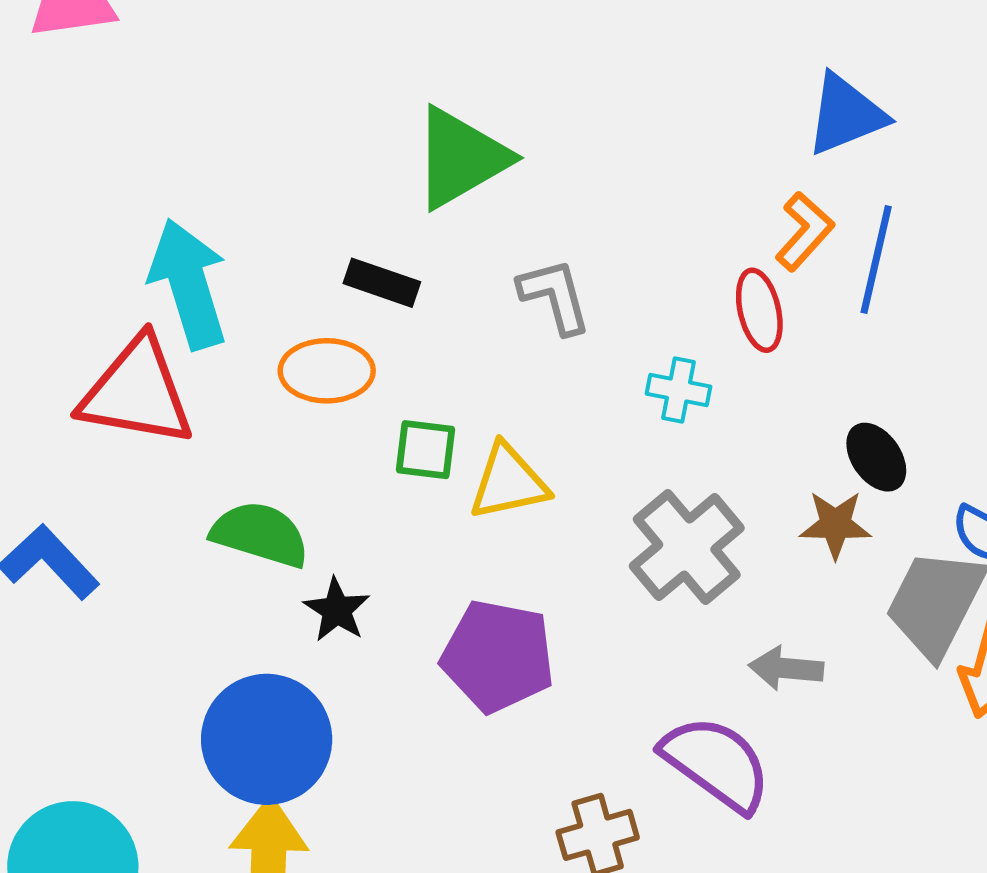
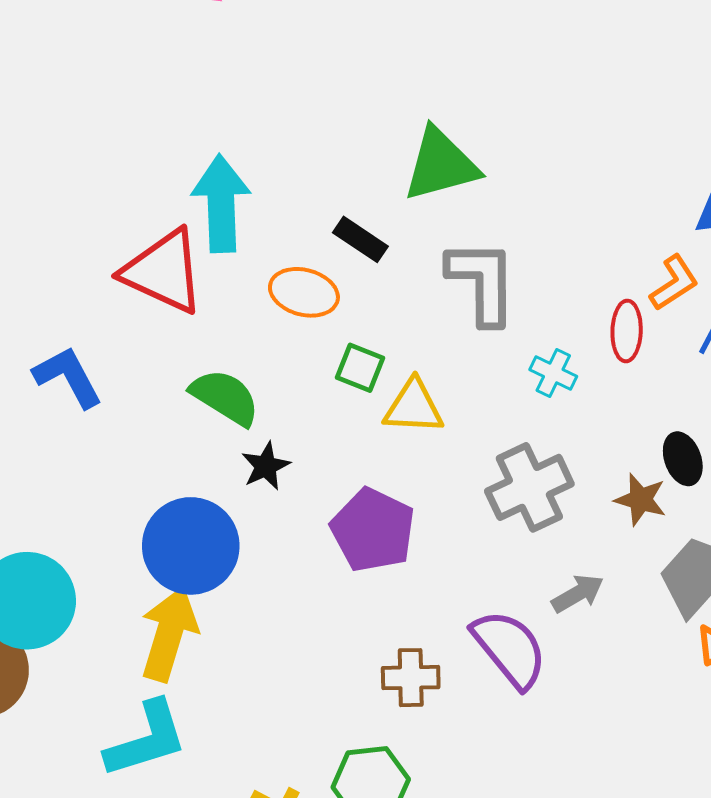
gray L-shape: (555, 296) -> (482, 282), size x1.5
gray arrow: (786, 668) -> (578, 594), turned 130

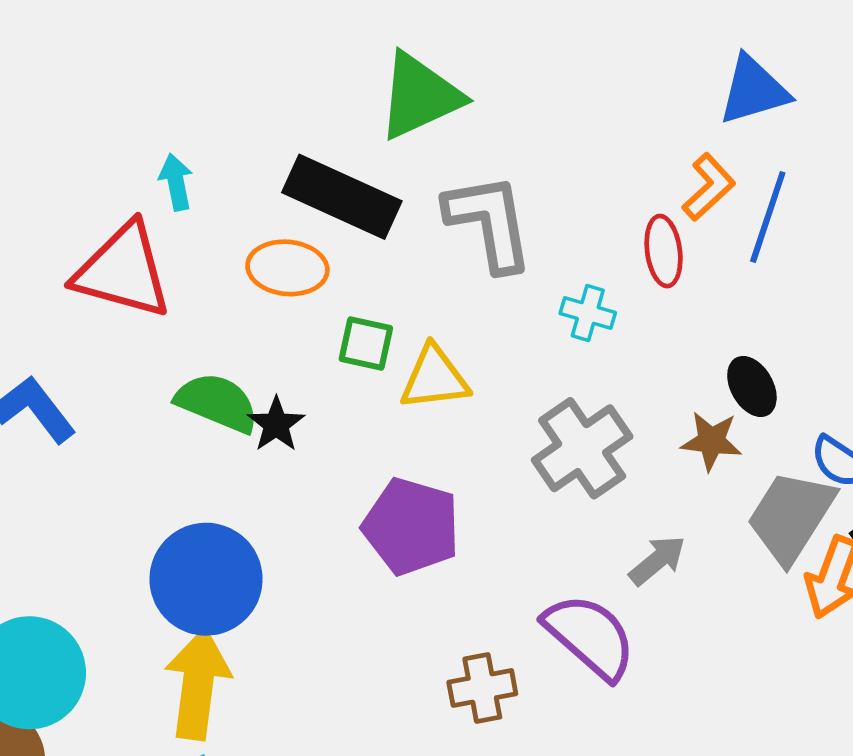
cyan arrow: (221, 204) -> (176, 182), size x0.5
black rectangle: (360, 239) -> (342, 197), size x1.8
black star: (266, 466) -> (276, 424), moved

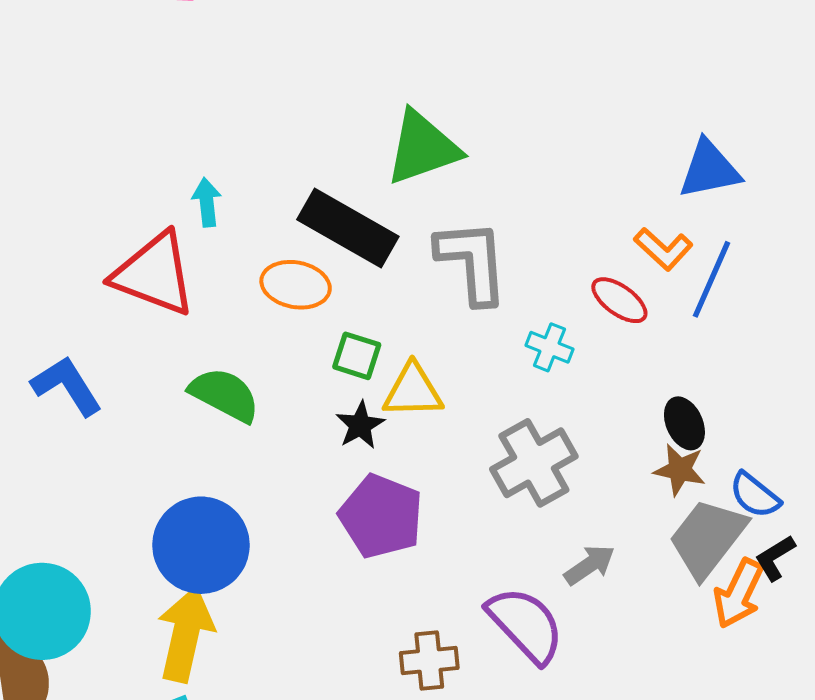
orange L-shape: (709, 187) -> (663, 249), turned 80
red ellipse: (664, 251) -> (619, 300), turned -52
black star: (276, 424) -> (360, 425), moved
brown star: (711, 441) -> (680, 470), moved

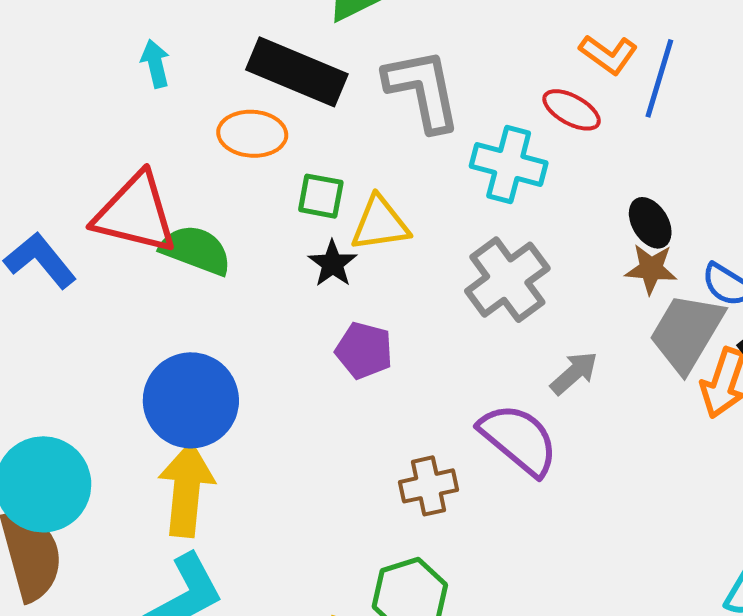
red triangle: (154, 274) -> (135, 213), moved
cyan cross: (549, 347) -> (509, 164), size x1.6
purple pentagon: (381, 516) -> (364, 350), size x0.7

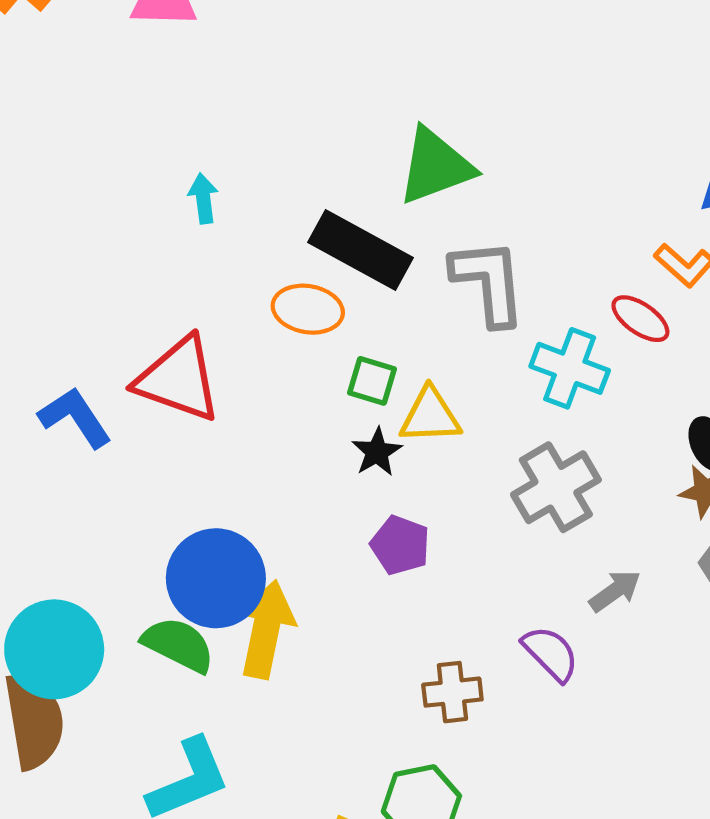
cyan arrow: (155, 64) -> (203, 198), moved
green semicircle: (196, 250) -> (178, 645), moved
purple semicircle: (519, 439) -> (551, 653), size x0.7
yellow arrow: (186, 490) -> (266, 629), moved

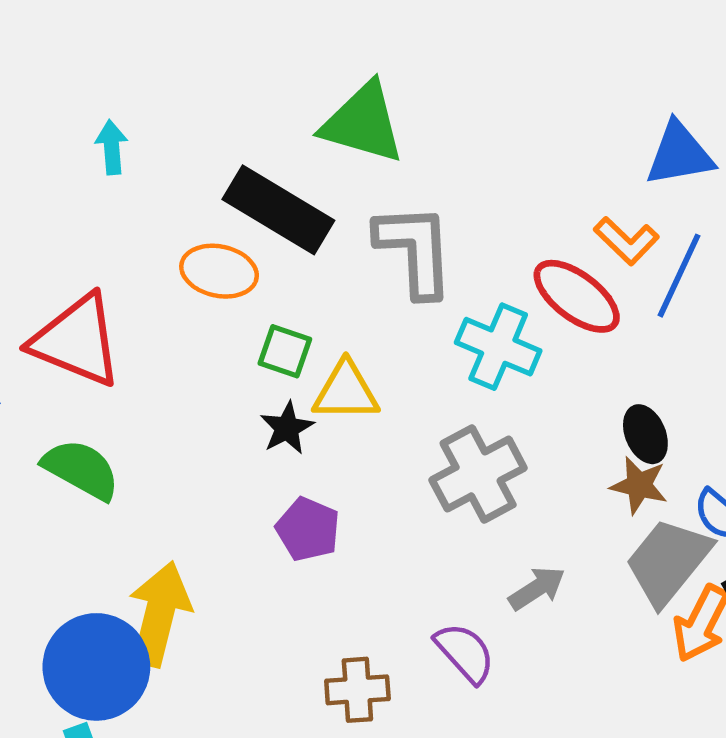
green triangle: (435, 166) -> (363, 123), turned 34
red ellipse: (640, 319) -> (577, 296), size x1.4
blue circle: (216, 578) -> (96, 667), moved
green semicircle: (178, 645) -> (81, 469), moved

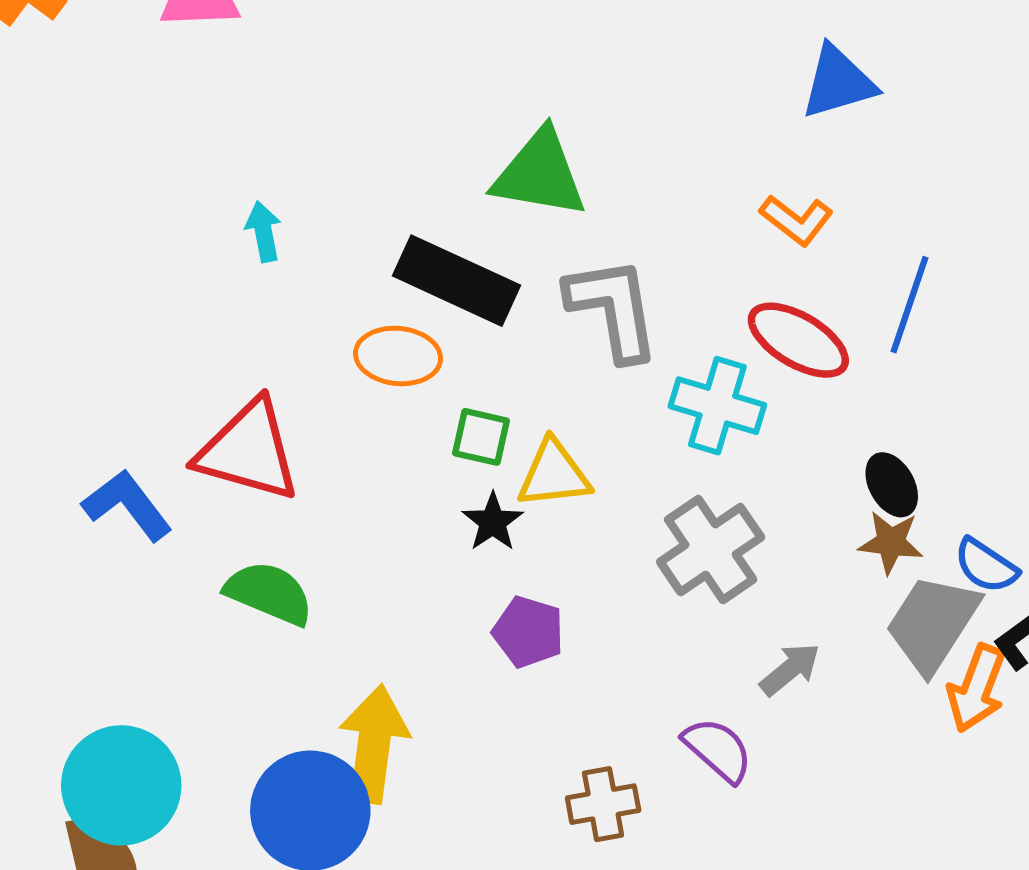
blue triangle: (679, 154) -> (838, 82), moved
orange L-shape: (626, 241) -> (796, 220), moved

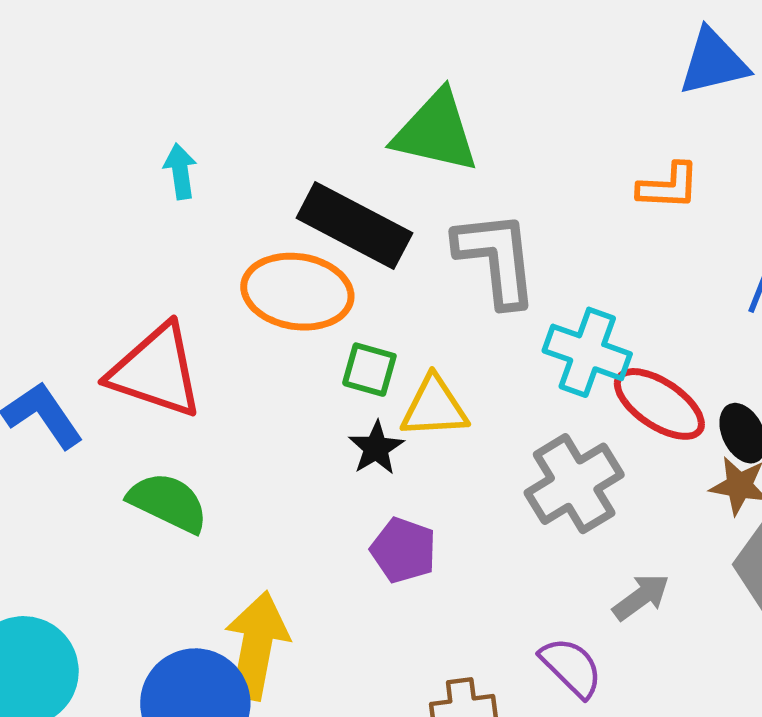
orange L-shape: (796, 220) -> (668, 186), turned -38
red ellipse: (798, 340) -> (659, 404), moved
orange ellipse: (398, 356) -> (297, 292), size x1.4

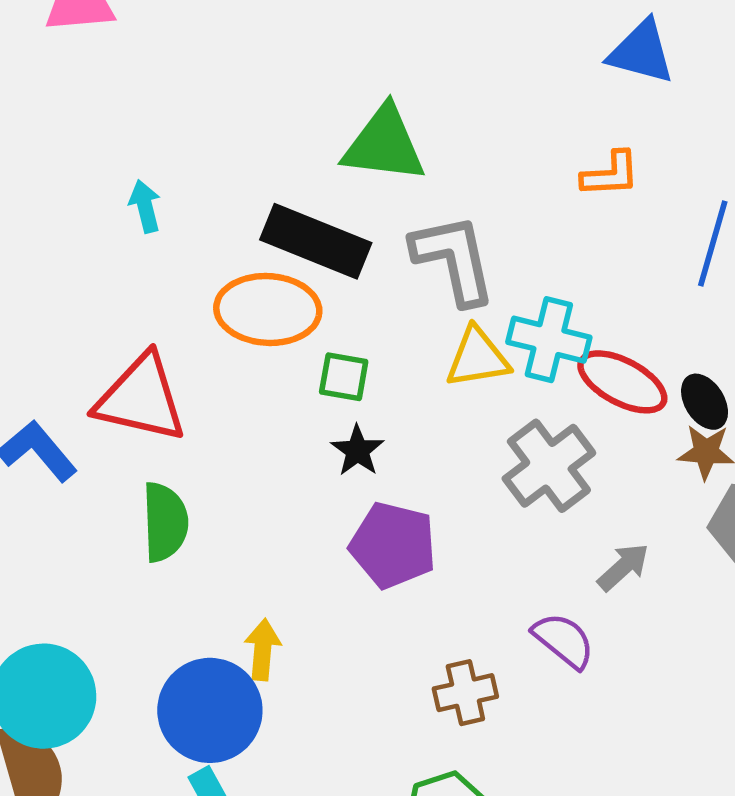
blue triangle: (713, 62) -> (641, 52), turned 34
yellow triangle: (434, 407) -> (478, 358), moved
green semicircle: (168, 502) -> (165, 522), turned 68
purple pentagon: (403, 550) -> (393, 545), size x1.4
yellow arrow: (257, 645) -> (263, 650), size x0.6

